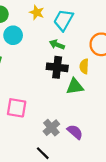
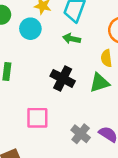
cyan circle: (13, 35) -> (30, 29), moved
black cross: (57, 67) -> (63, 78), moved, turned 30

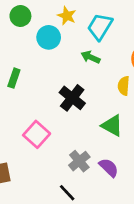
green triangle: (99, 83) -> (112, 126), moved, turned 35
pink square: (37, 118) -> (37, 134), turned 30

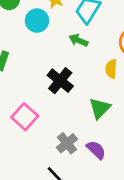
green triangle: (112, 126) -> (100, 108), turned 45

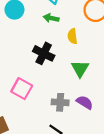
yellow semicircle: (111, 69) -> (72, 36), moved
gray cross: (67, 143) -> (60, 102), turned -35

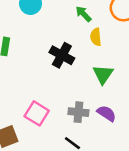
green arrow: (51, 18) -> (84, 14), moved, turned 32
pink square: (22, 89) -> (37, 113), moved

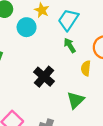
yellow semicircle: (96, 37) -> (86, 68), moved

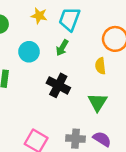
cyan circle: (27, 27) -> (29, 52), moved
green arrow: (70, 45) -> (62, 48), moved, turned -104

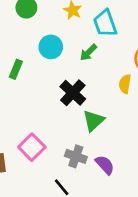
cyan trapezoid: (69, 19) -> (105, 23), turned -55
green triangle: (98, 102) -> (93, 121), moved

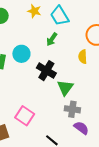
cyan circle: (51, 47) -> (21, 54), moved
gray cross: (76, 156) -> (72, 109), moved
purple semicircle: (105, 165) -> (81, 128), moved

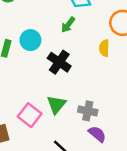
green triangle: (65, 88) -> (56, 105), moved

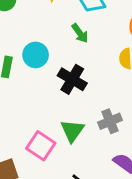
green arrow: (68, 25) -> (80, 33), turned -70
gray cross: (88, 111) -> (110, 121), moved, turned -30

